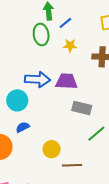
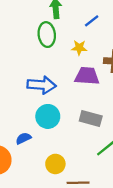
blue line: (65, 23) -> (92, 21), moved
purple trapezoid: (66, 81) -> (87, 76), moved
cyan circle: (17, 100) -> (48, 116), moved

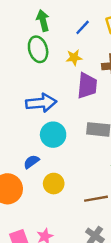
purple trapezoid: (87, 76) -> (87, 86), turned 100
yellow circle: (55, 164) -> (54, 184), moved

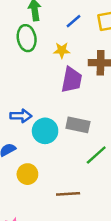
blue arrow: (41, 103) -> (21, 116), moved, size x0.7
cyan circle: (53, 135) -> (45, 131), moved

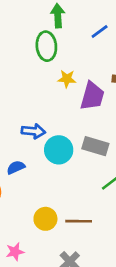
yellow star: (62, 50) -> (67, 79), moved
yellow circle: (27, 174) -> (45, 219), moved

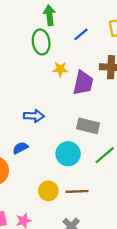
blue line: (100, 31) -> (81, 34), moved
cyan circle: (59, 150) -> (68, 154), moved

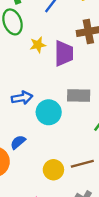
blue semicircle: (20, 148) -> (18, 142), moved
cyan circle: (68, 154) -> (49, 112), moved

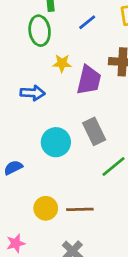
gray rectangle: (79, 95) -> (94, 131), turned 50
blue arrow: (22, 98) -> (33, 93), moved

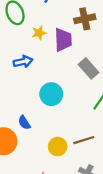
gray rectangle: (94, 131) -> (88, 68), moved
blue semicircle: (13, 168) -> (24, 123), turned -80

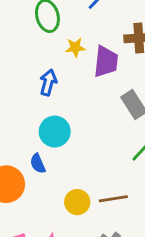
blue arrow: (23, 62) -> (48, 82), turned -72
cyan circle: (51, 94) -> (55, 132), moved

